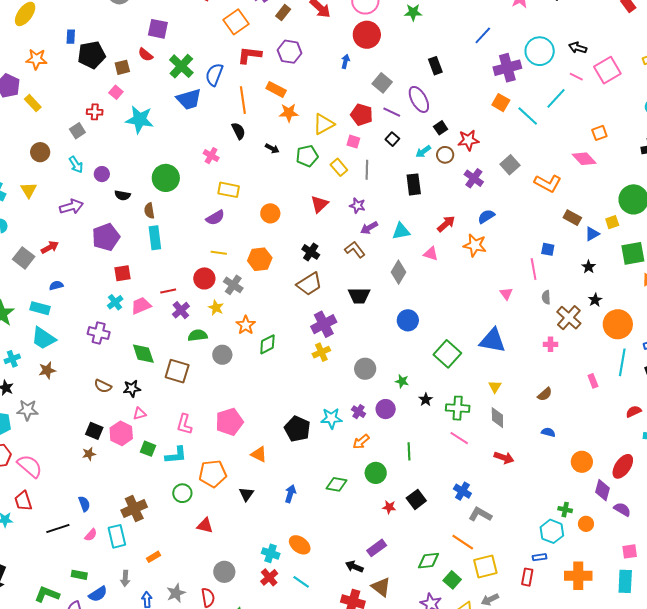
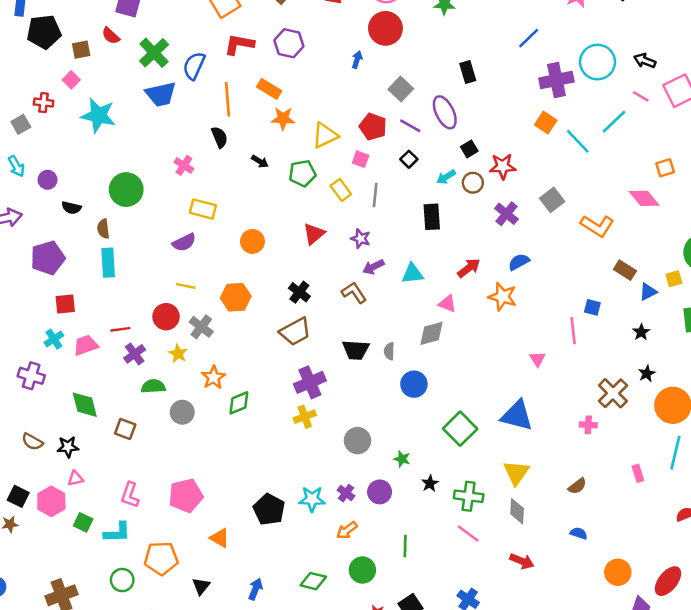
gray diamond: (398, 272) -> (431, 333), moved, turned 40
gray semicircle: (546, 297) -> (389, 351), moved
brown square: (177, 371) -> (125, 429), size x0.7
yellow triangle: (495, 387) -> (516, 473), size x1.6

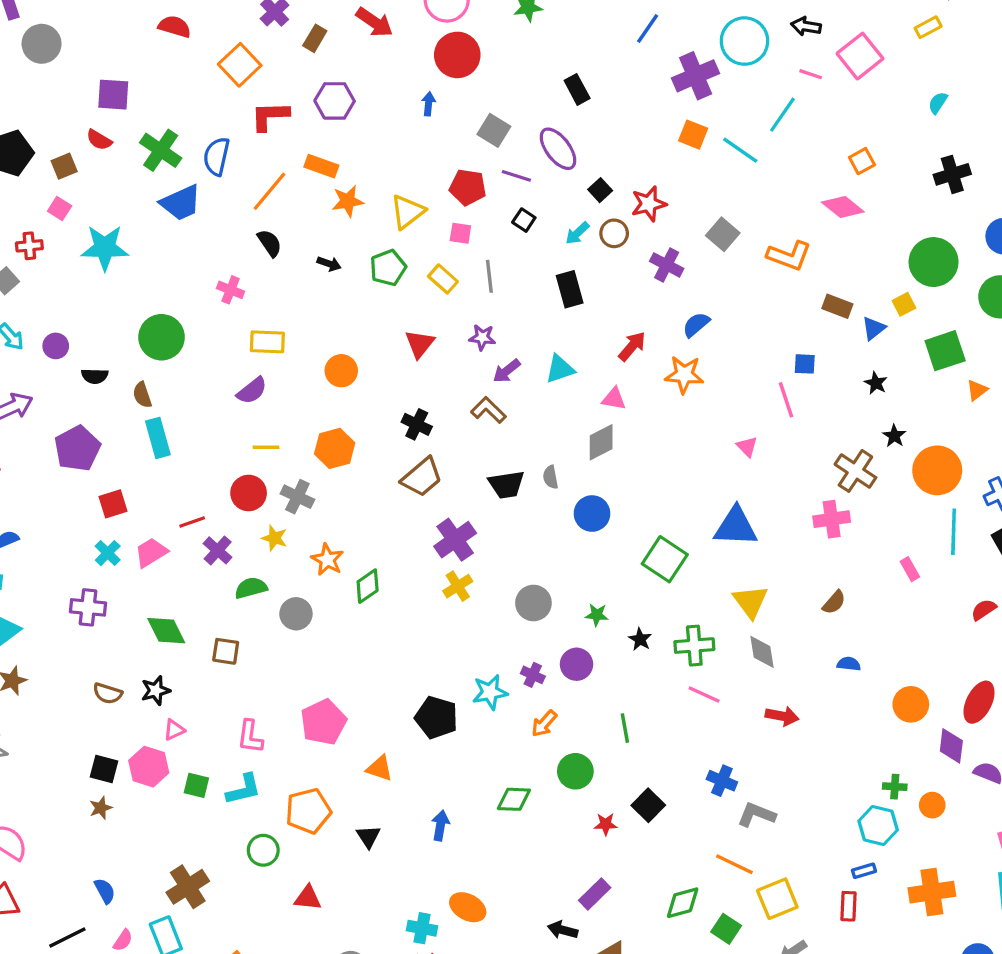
orange line: (227, 99) -> (270, 191), turned 56
pink cross: (588, 425) -> (832, 519), size x1.5

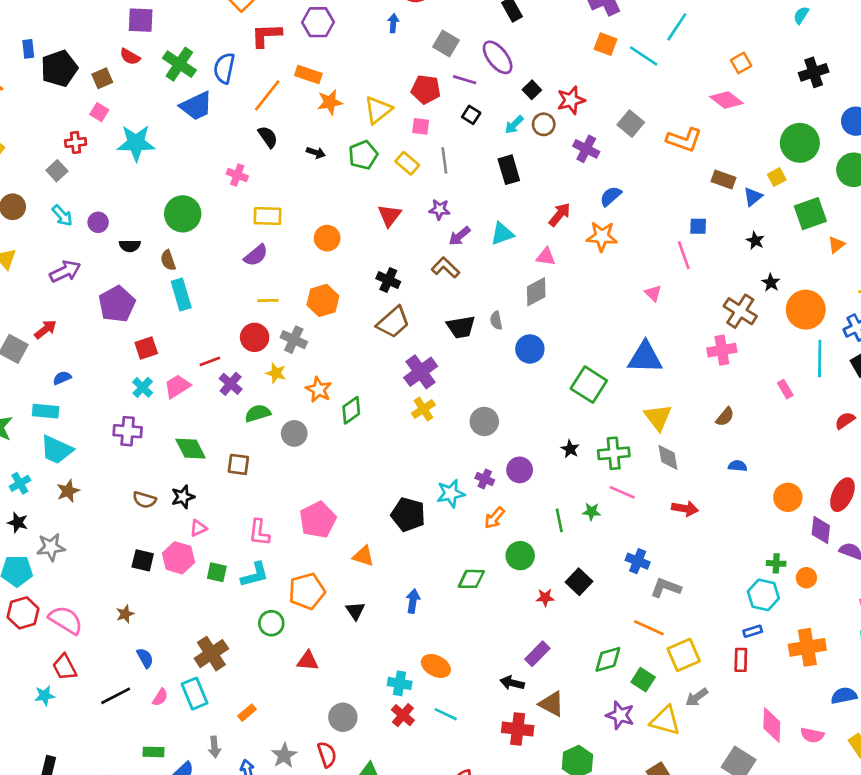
green star: (597, 615) -> (591, 512), moved
brown star: (101, 808) -> (125, 614), moved

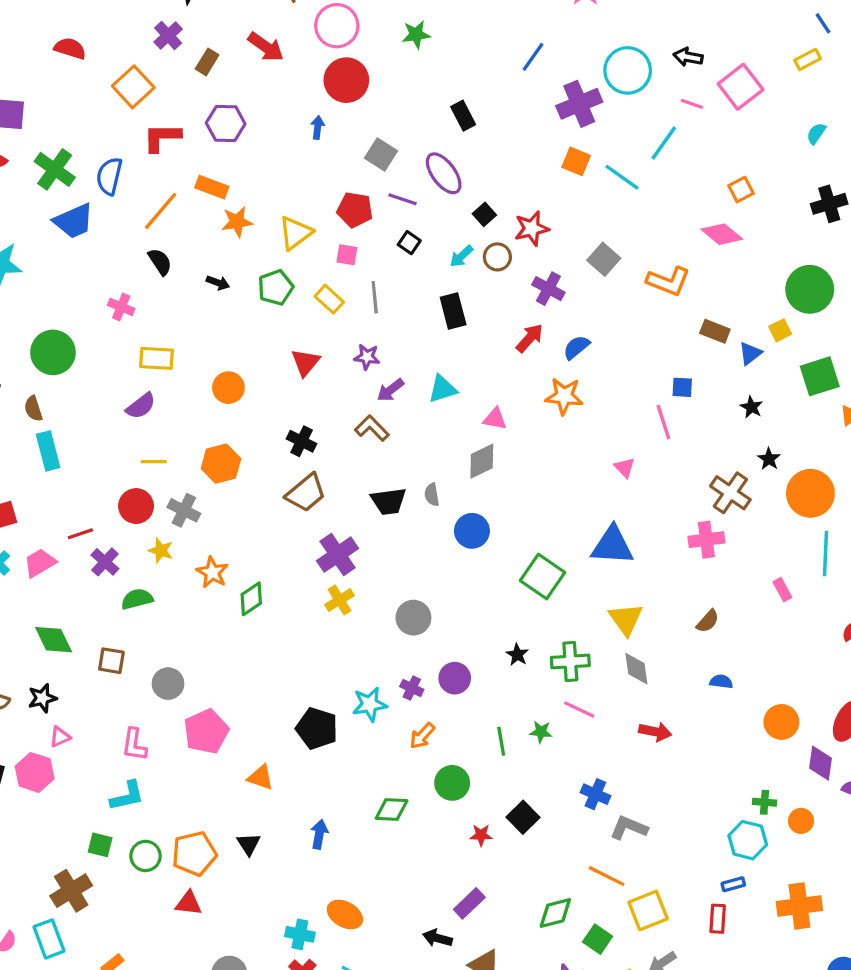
red arrow: (560, 214) -> (530, 338), moved
gray circle: (294, 433) -> (168, 684), moved
green square: (217, 572) -> (100, 845), moved
orange pentagon: (307, 591) -> (194, 854), moved

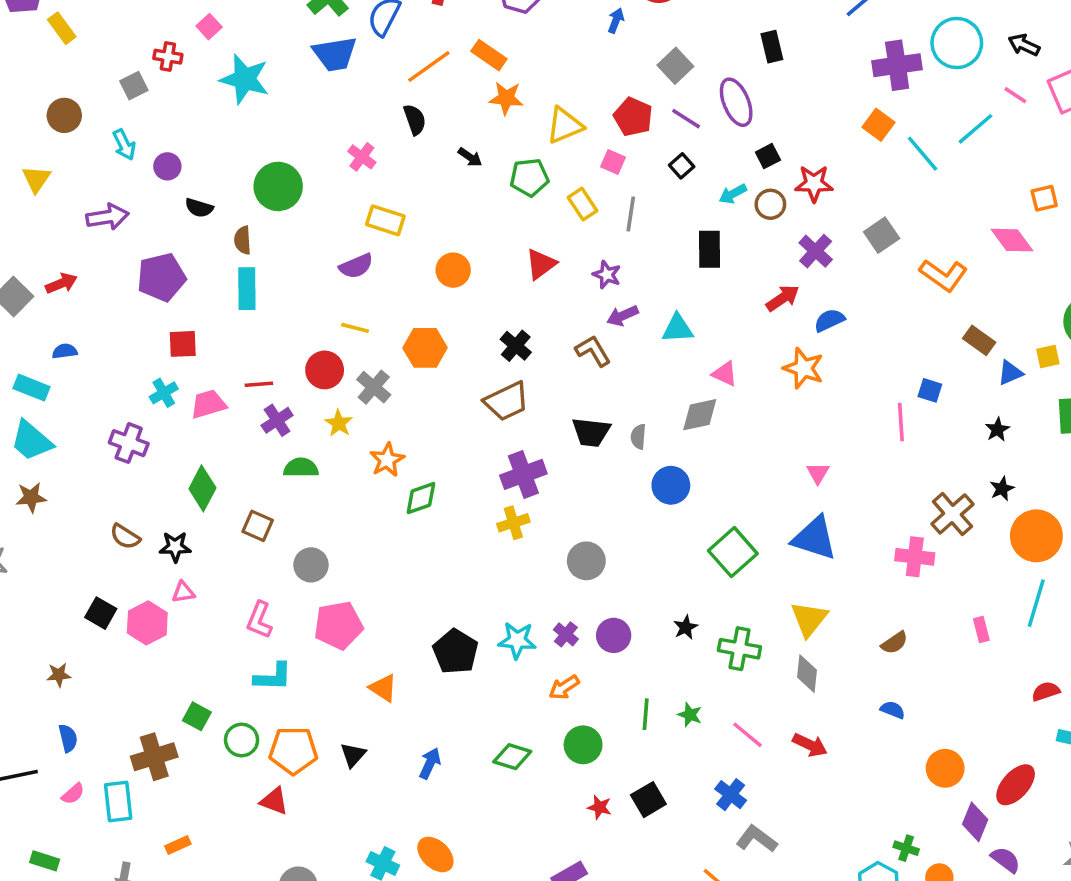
pink triangle: (625, 467) -> (818, 473), moved
green diamond: (54, 640) -> (202, 488), turned 39
pink line: (579, 709) -> (747, 735), moved
cyan L-shape: (127, 796) -> (273, 677), moved

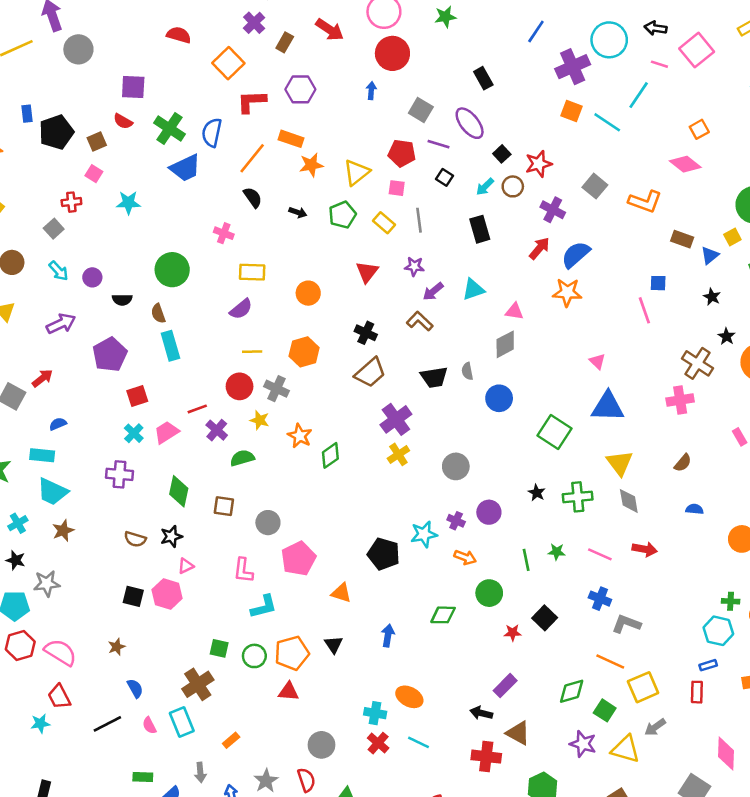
cyan star: (245, 79) -> (128, 203), size x0.7
blue semicircle: (829, 320) -> (576, 255), size x1.4
orange arrow: (564, 687) -> (465, 557), turned -110
pink semicircle: (73, 794) -> (149, 725), turned 120

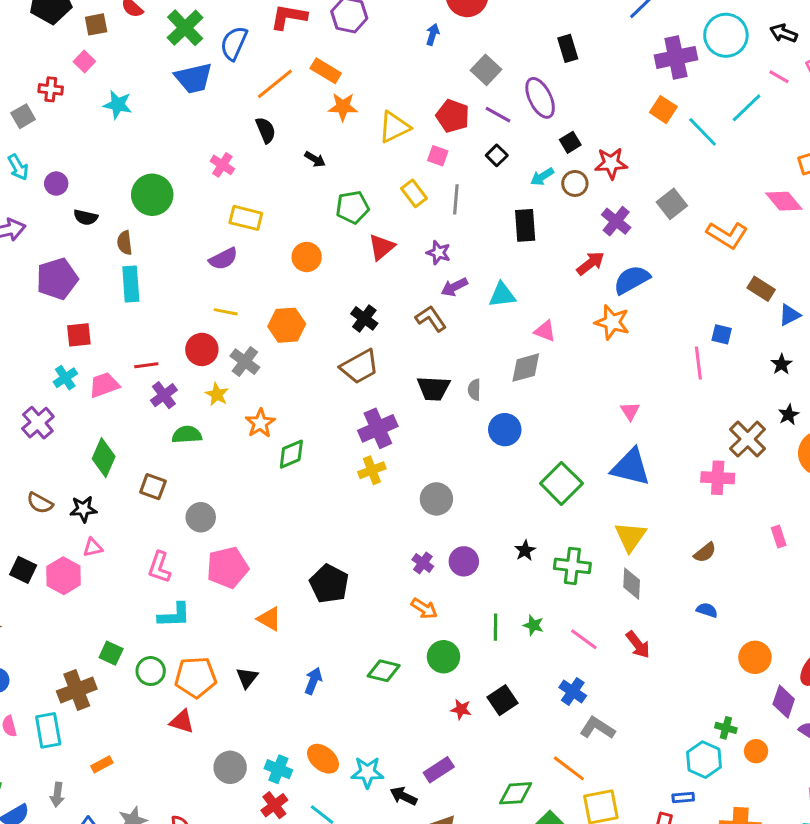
green pentagon: (342, 215) -> (352, 207), moved
purple cross: (119, 474) -> (38, 423), turned 32
cyan star: (424, 534) -> (367, 772), moved
red arrow: (645, 549) -> (638, 645), turned 30
gray circle: (322, 745) -> (230, 767), moved

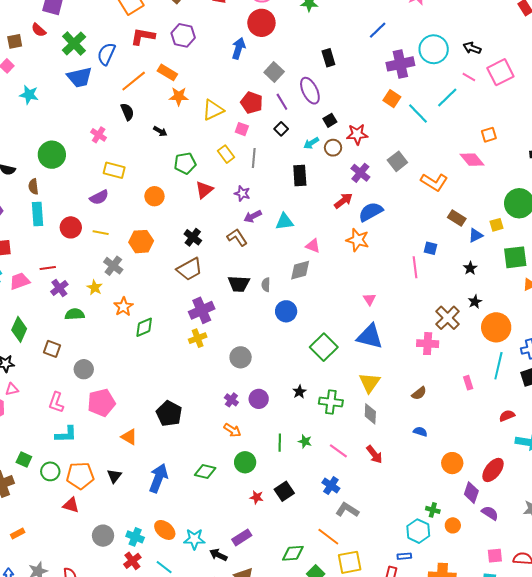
blue arrow: (433, 34) -> (239, 48), size x1.5
purple line: (498, 115) -> (282, 102), turned 30
red circle: (202, 349) -> (71, 227), moved
blue arrow: (313, 681) -> (158, 478), size x1.6

